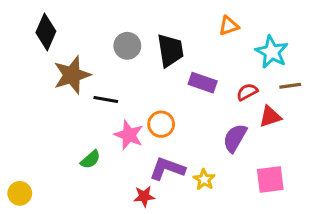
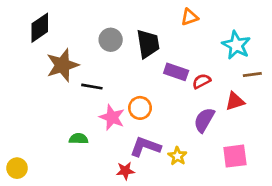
orange triangle: (229, 26) -> (189, 17), moved
black diamond: (46, 32) -> (40, 28), turned 32
red semicircle: (247, 92) -> (202, 81), moved
green semicircle: (90, 160) -> (79, 139), turned -138

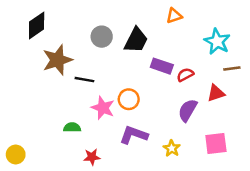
black trapezoid: (148, 44) -> (136, 40), turned 36
yellow star: (177, 156) -> (172, 148), moved
red star: (125, 171) -> (92, 157), moved

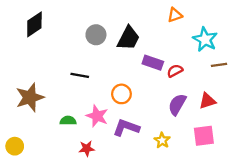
orange triangle: (174, 16) -> (175, 15), moved
brown star: (57, 60) -> (30, 97), moved
red triangle: (216, 93) -> (207, 101), moved
pink star: (103, 108) -> (97, 116), moved

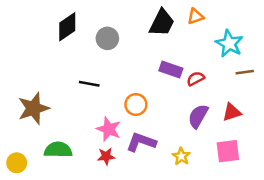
black diamond: (34, 24) -> (67, 27), moved
black trapezoid: (128, 38) -> (162, 23), moved
green semicircle: (68, 121) -> (58, 150), moved, size x1.5
red star: (87, 149) -> (106, 156), moved

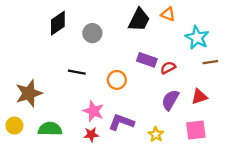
orange triangle: (196, 16) -> (168, 14), turned 40
orange circle: (136, 104) -> (117, 80), moved
yellow circle: (17, 163) -> (14, 126), moved

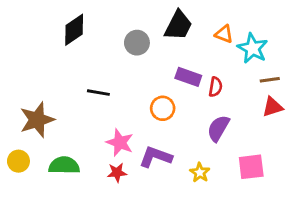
orange triangle: (168, 14) -> (224, 34), moved
gray circle: (92, 33) -> (137, 43), moved
red semicircle: (168, 68) -> (215, 87), turned 128
orange circle: (117, 80) -> (163, 108), moved
red triangle: (199, 97) -> (273, 107), moved

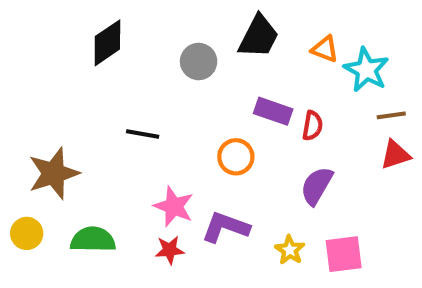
pink square: (251, 167) -> (344, 254), moved

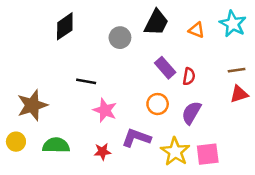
cyan star: (366, 70) -> (233, 24), moved
purple rectangle: (273, 111) -> (165, 68), turned 30
orange circle: (236, 157) -> (158, 104), moved
pink star: (174, 206) -> (105, 110), moved
yellow star: (290, 250) -> (175, 152), size x1.6

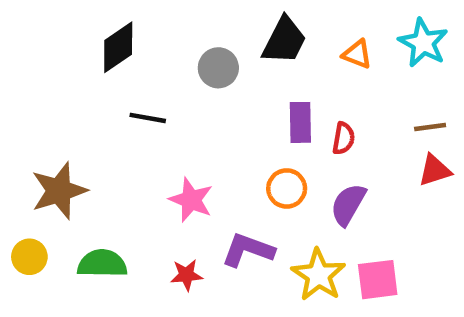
purple rectangle: (165, 68) -> (300, 122), turned 40
black line: (86, 81) -> (148, 118), moved

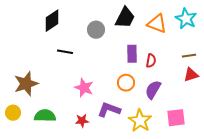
orange triangle: (357, 54) -> (157, 24), size x1.5
pink square: (378, 280) -> (176, 118), moved

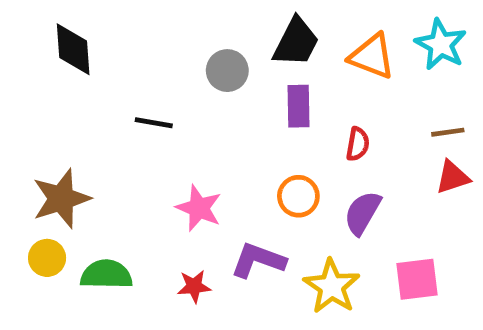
black diamond: (52, 21) -> (73, 49), moved, turned -60
purple rectangle: (132, 54) -> (298, 106), moved
yellow circle: (13, 113) -> (47, 258), moved

